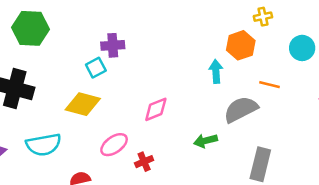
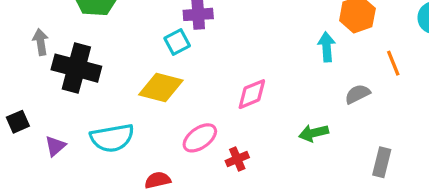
orange line: (269, 85) -> (393, 63), turned 54
gray semicircle: (241, 109) -> (357, 94), size x0.6
gray rectangle: (260, 164) -> (382, 162), size x0.7

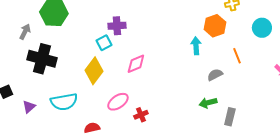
gray arrow: (41, 42) -> (25, 32), moved, turned 35
yellow diamond: (161, 88) -> (94, 71), turned -68
pink diamond: (252, 94) -> (136, 64), moved
green arrow: (314, 133) -> (208, 103), moved

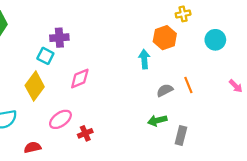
cyan square: (104, 43) -> (45, 56), turned -35
orange line: (237, 56) -> (188, 85), moved

